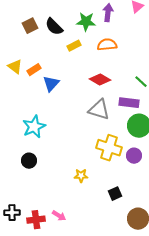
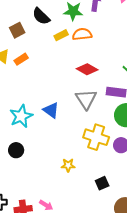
brown square: (30, 26) -> (17, 30), moved
orange semicircle: (107, 45) -> (82, 34), moved
blue triangle: (51, 84) -> (51, 110), moved, turned -36
gray triangle: (99, 110) -> (86, 99), turned 40

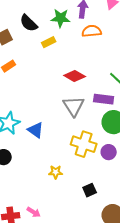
orange semicircle: (82, 34) -> (92, 31), moved
blue triangle: (51, 110) -> (36, 130), moved

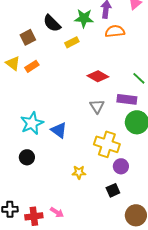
gray triangle: (74, 106) -> (97, 106), size x0.7
purple circle: (109, 152) -> (121, 166), moved

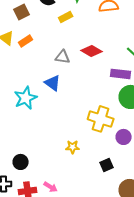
gray triangle: (97, 106) -> (63, 57), moved, turned -49
blue triangle: (59, 130) -> (53, 83), moved
black circle: (27, 157) -> (21, 162), moved
purple circle: (121, 166) -> (124, 137), moved

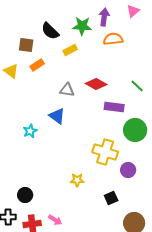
brown square: (22, 12) -> (26, 45), turned 35
orange rectangle: (26, 41) -> (37, 65), moved
purple rectangle: (121, 74) -> (114, 107), moved
cyan star: (26, 98) -> (30, 131), size x0.6

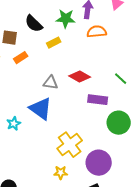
blue triangle: (57, 116) -> (41, 109), size x1.4
yellow cross: (105, 152) -> (70, 145), moved, turned 35
purple circle: (128, 170) -> (99, 163), moved, size x1.6

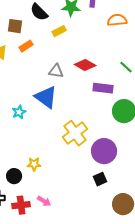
orange semicircle: (97, 32) -> (117, 20), moved
yellow star: (61, 173) -> (34, 164), moved

